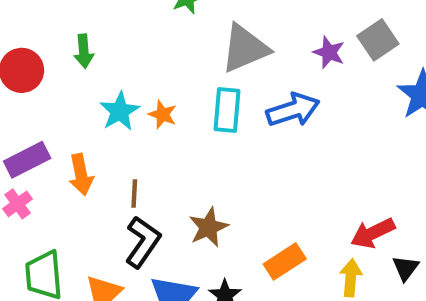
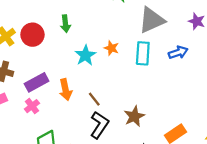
blue arrow: (293, 110) -> (178, 52), size x0.7
orange star: (163, 114) -> (111, 48), moved
brown line: (134, 193) -> (94, 99), turned -40

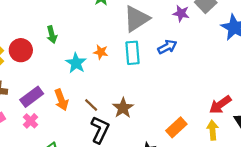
brown star: (134, 116) -> (123, 108), moved

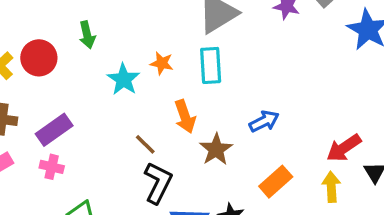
blue arrow: (167, 47) -> (264, 121), moved
orange arrow: (61, 100) -> (185, 117), moved
brown star: (123, 108) -> (216, 149), moved
pink cross: (31, 121) -> (52, 167), turned -32

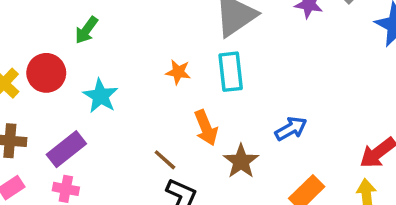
green arrow: (87, 35) -> (86, 30), moved, turned 52
cyan star: (124, 79) -> (100, 96), moved

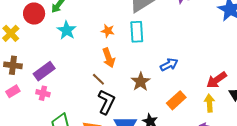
red circle: (46, 73) -> (34, 14), moved
cyan star: (100, 96) -> (67, 30), moved
orange arrow: (206, 128) -> (109, 58), moved

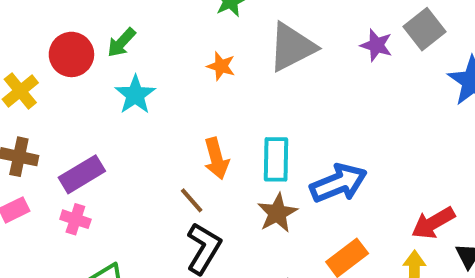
orange star: (108, 31) -> (221, 66), moved
cyan rectangle: (137, 32) -> (276, 159), moved
blue arrow: (169, 65) -> (339, 183), size x1.5

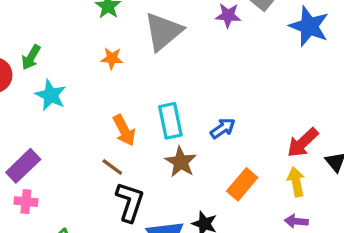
blue arrow: (339, 183) -> (223, 128), size x0.6

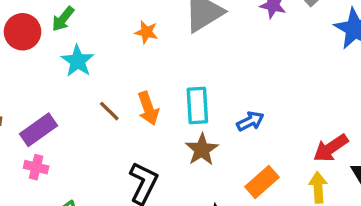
brown line: (112, 167) -> (109, 111), moved

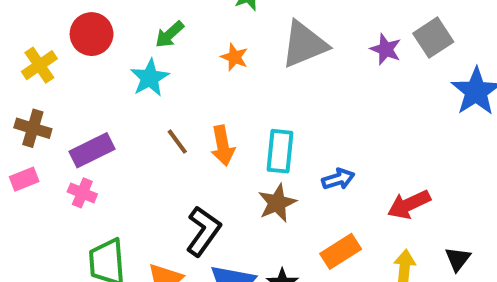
green arrow: (63, 19) -> (169, 34), moved
red arrow: (331, 148) -> (409, 204), moved

